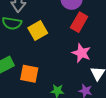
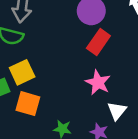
yellow square: (38, 31) -> (22, 72), moved

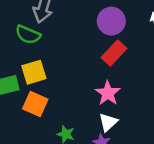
white triangle: (117, 111) -> (108, 122), moved

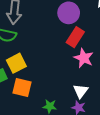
pink star: (108, 93) -> (84, 58), moved

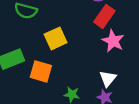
yellow square: (16, 63) -> (56, 38), moved

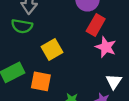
white triangle: (108, 79) -> (114, 82), moved

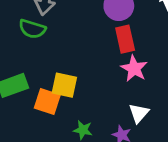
red rectangle: (96, 25) -> (125, 39), turned -50
yellow square: (52, 49) -> (64, 85), moved, turned 35

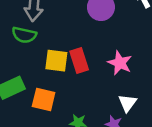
red rectangle: (125, 39) -> (79, 60), moved
yellow square: (64, 85) -> (56, 61), moved

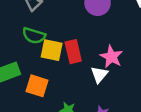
green semicircle: (24, 35) -> (34, 36), moved
white triangle: (127, 103) -> (99, 75), moved

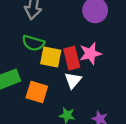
pink star: (111, 57) -> (90, 53), moved, turned 30
white triangle: (99, 75) -> (73, 80), moved

